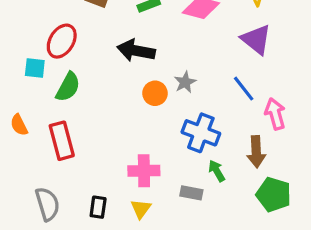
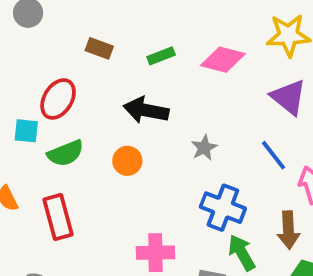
green semicircle: (68, 87) -> (66, 153), turned 40
orange circle: (155, 93) -> (127, 161), moved
green arrow: (217, 171) -> (242, 253), size x1.4

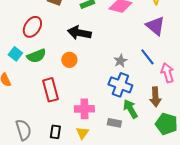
cyan square: (26, 131) -> (15, 54), moved, turned 32
gray star: (204, 148) -> (120, 61), moved
red rectangle: (58, 217) -> (50, 90), moved

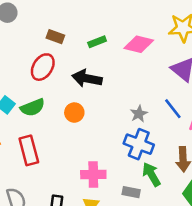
red ellipse: (32, 27) -> (43, 67), moved
red rectangle: (50, 90) -> (29, 150), moved

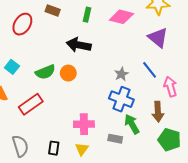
green rectangle: (97, 42) -> (87, 15), turned -56
red ellipse: (43, 67) -> (22, 24), moved
green semicircle: (33, 107) -> (45, 72), moved
red rectangle: (29, 150) -> (31, 104), turned 70

